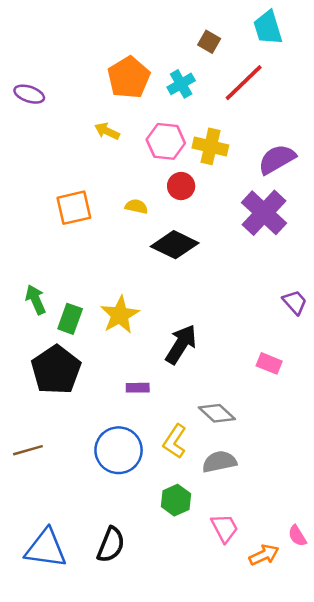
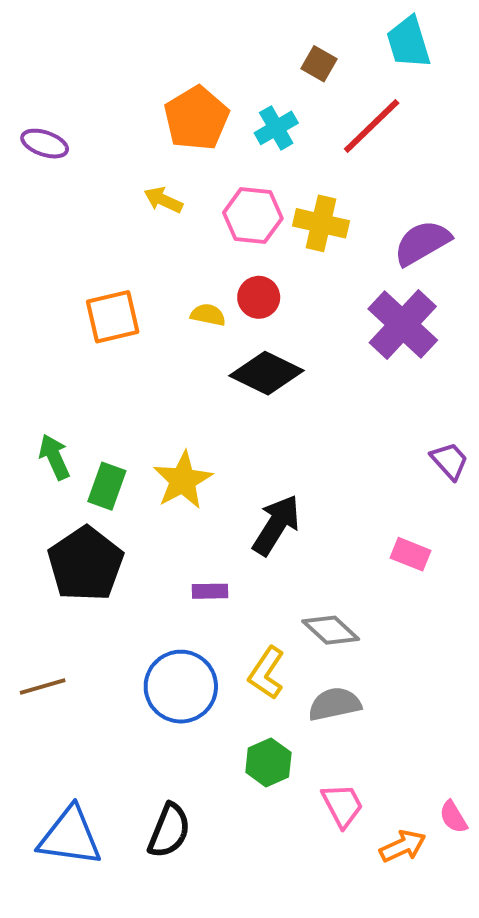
red circle: (181, 186) -> (259, 297), moved

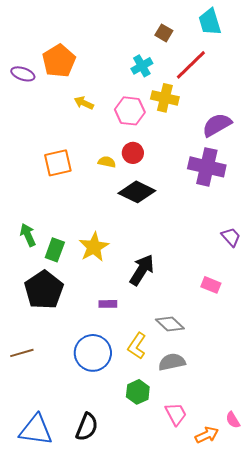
orange pentagon: (196, 118) -> (59, 61), moved
yellow cross: (321, 223) -> (165, 98), moved
purple cross: (403, 325) -> (207, 167), turned -30

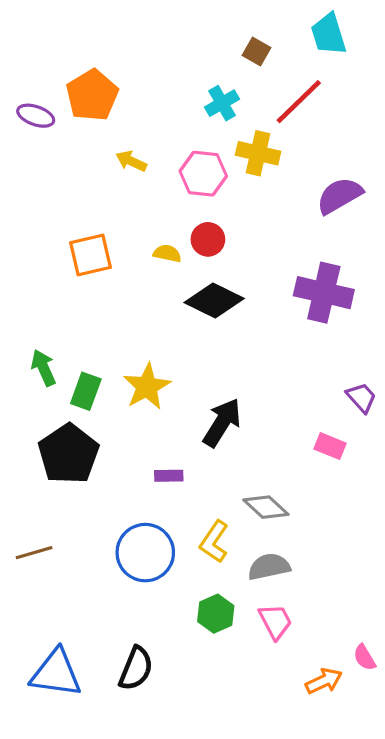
purple cross: (207, 167) -> (324, 293), moved
purple trapezoid: (231, 237) -> (361, 398), moved
pink trapezoid: (176, 414) -> (275, 621), moved

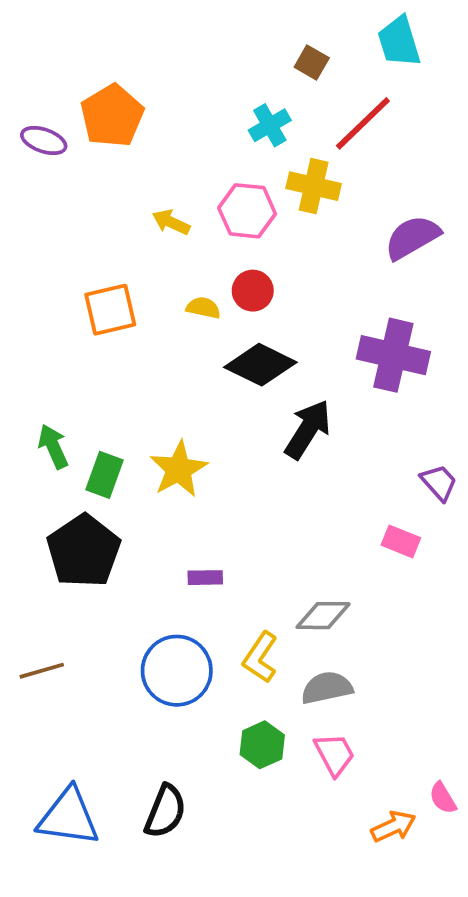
yellow arrow: (131, 161) -> (171, 222), moved
black arrow: (222, 423) -> (308, 429), moved
gray diamond: (266, 507) -> (323, 616), turned -42

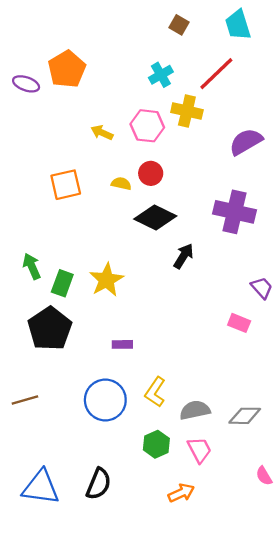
brown square: (312, 63) -> (179, 25), moved
black arrow: (308, 429) -> (184, 256), size x0.7
gray diamond: (323, 616) -> (245, 416), moved
orange arrow: (393, 826) -> (181, 493), moved

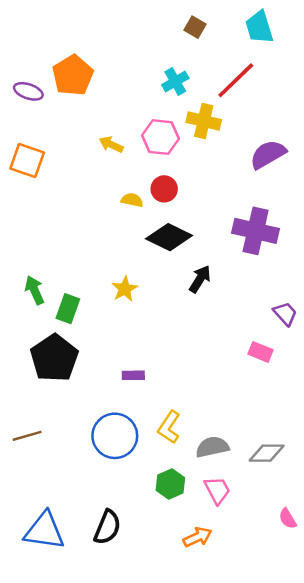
orange square: (66, 185) -> (27, 161), moved, turned 32
yellow star: (106, 280) -> (125, 289), moved, size x0.7

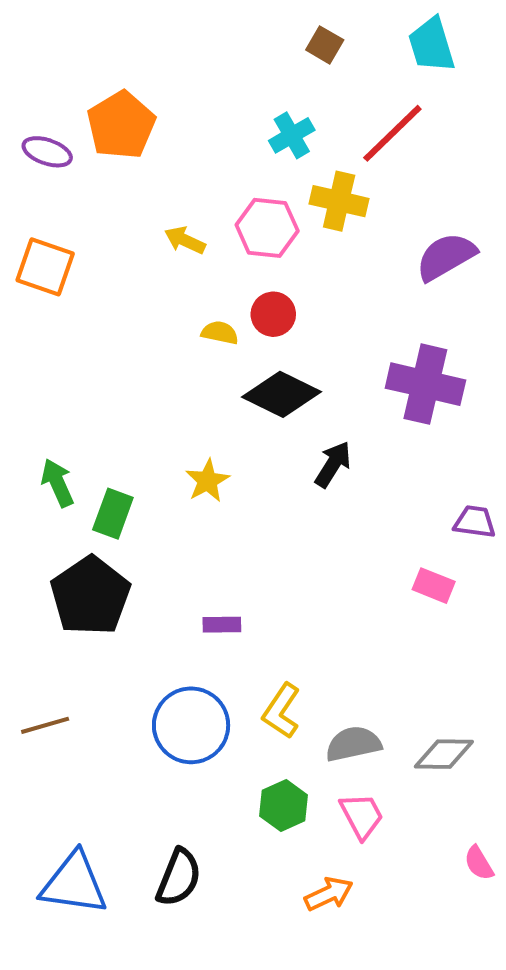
purple trapezoid: (285, 314) -> (475, 522), turned -40

